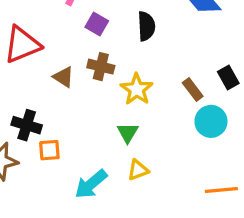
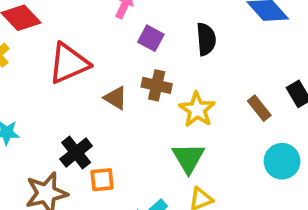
cyan circle: (211, 121) -> (282, 161), moved
black cross: (27, 125) -> (76, 152), turned 36
green triangle: (128, 133) -> (188, 158), size x1.4

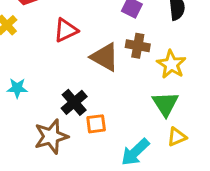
red triangle: (69, 63) -> (66, 30), size x0.7
brown triangle: (116, 98) -> (105, 57), size x1.5

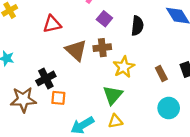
brown cross: (138, 46) -> (102, 48), turned -30

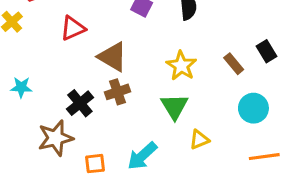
brown cross: (102, 48) -> (117, 92), moved
orange square: (58, 98) -> (95, 164), moved
yellow triangle: (115, 121) -> (199, 140), moved

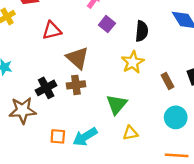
yellow star: (181, 66) -> (133, 62), moved
orange square: (95, 164) -> (58, 136), moved

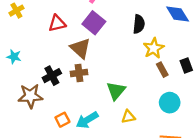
purple square: (107, 24) -> (94, 23), moved, size x1.5
yellow star: (133, 62) -> (154, 48), moved
orange square: (58, 136) -> (62, 120), turned -32

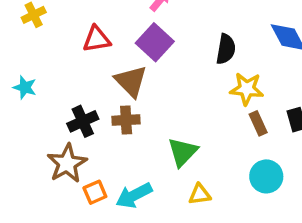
yellow star: (154, 48) -> (247, 89), turned 30
brown star: (30, 96) -> (67, 163), moved, turned -30

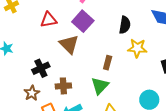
brown cross: (126, 120) -> (63, 86), moved
brown rectangle: (258, 123) -> (108, 63), moved, turned 40
brown star: (67, 163) -> (32, 93), size x0.7

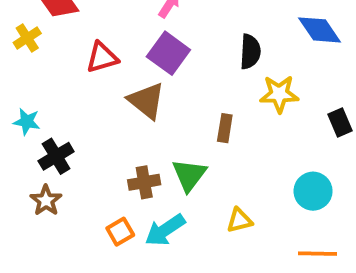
black cross: (41, 68) -> (56, 156), moved
green triangle: (100, 86) -> (189, 175), moved
brown star: (32, 93) -> (46, 200), moved

